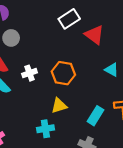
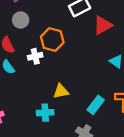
red triangle: (94, 35) -> (103, 25), turned 48
orange hexagon: (63, 73) -> (52, 40), moved

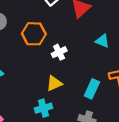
white cross: (35, 56) -> (59, 52), moved

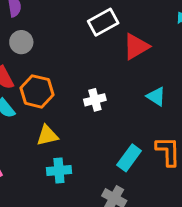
orange hexagon: (34, 34) -> (37, 91), moved
yellow triangle: (54, 83) -> (47, 135), moved

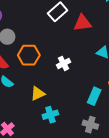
red triangle: (136, 47) -> (82, 23), turned 36
orange hexagon: (37, 91) -> (29, 55), moved

